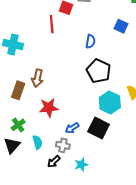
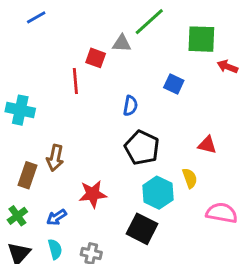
red star: (49, 108) -> (93, 194), moved
green cross: (18, 125) -> (17, 216), moved
blue arrow: (72, 128) -> (57, 217), moved

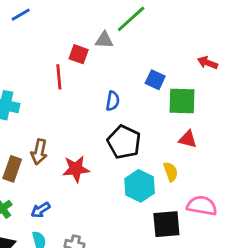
green square: (201, 39) -> (182, 101), moved
red star: (93, 194) -> (76, 169), moved
black square: (142, 229) -> (166, 224), moved, turned -32

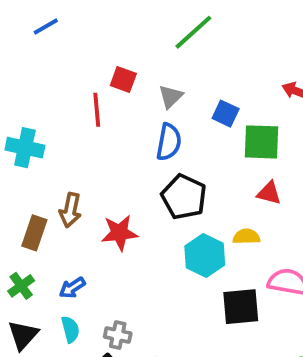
gray triangle: (104, 40) -> (171, 97), moved, turned -48
blue semicircle: (113, 101) -> (169, 142), size x1.4
yellow semicircle: (171, 172) -> (246, 237), turned -72

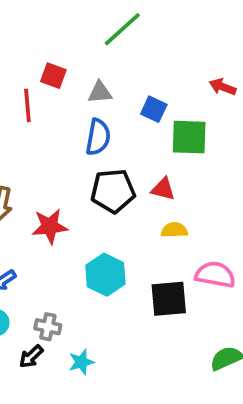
gray triangle: (171, 97) -> (100, 92), turned 40
red triangle: (269, 193) -> (163, 189), moved
black pentagon: (184, 197) -> (113, 191), turned -30
cyan hexagon: (205, 256) -> (105, 275), moved

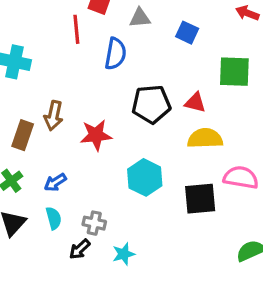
blue semicircle: (98, 137) -> (115, 54), moved
green square: (189, 137) -> (234, 72), moved
yellow semicircle: (174, 230) -> (205, 138), size x1.5

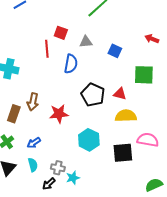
black pentagon: (151, 104) -> (93, 95), turned 30
cyan star: (124, 254) -> (73, 178), moved

